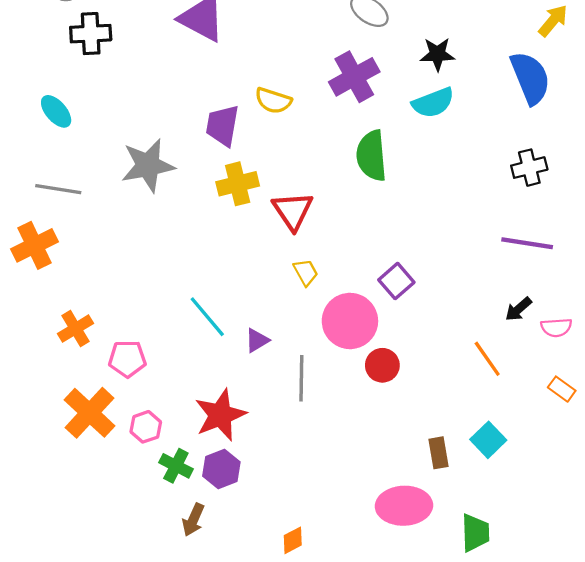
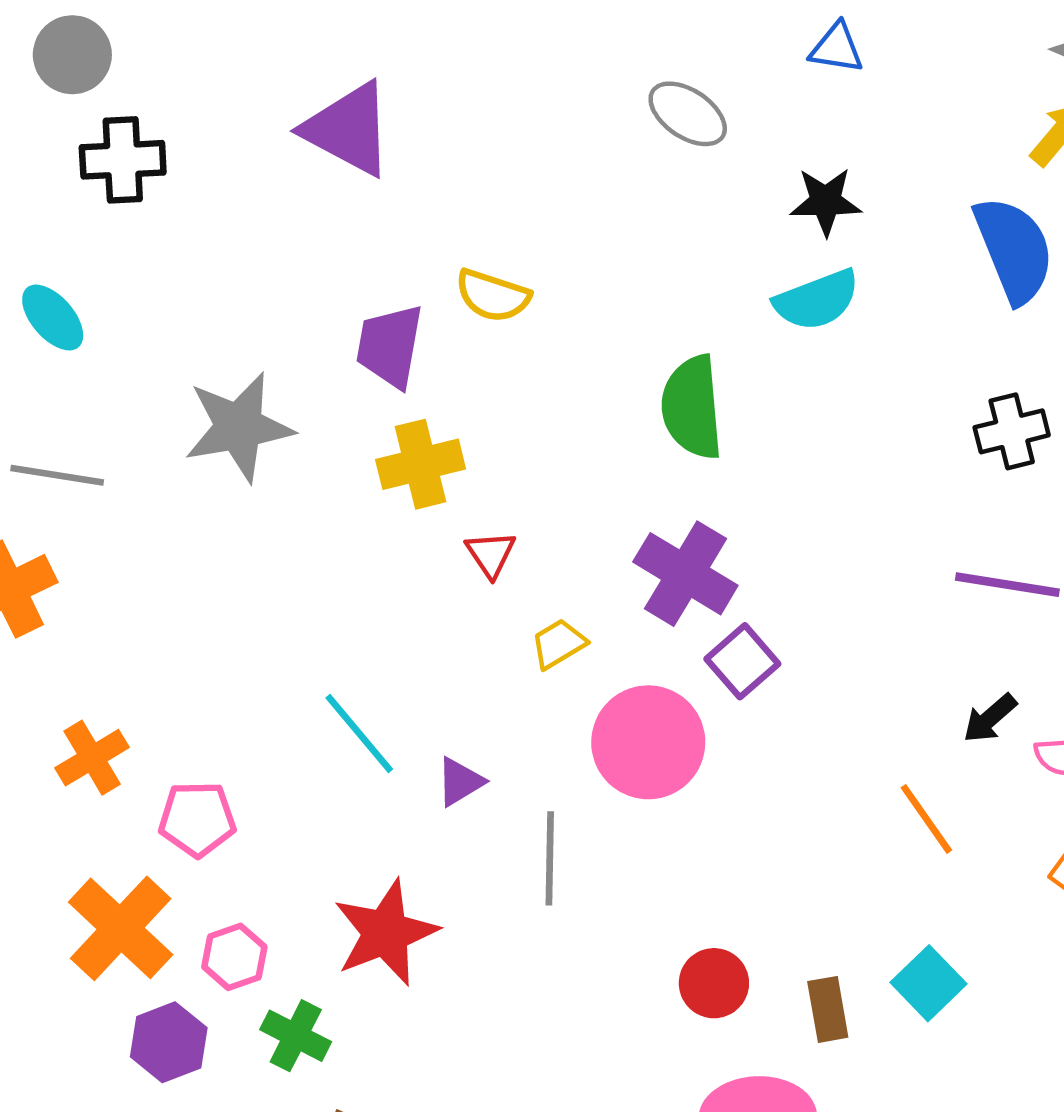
purple cross: (354, 77) -> (685, 574), moved, turned -30
red triangle: (293, 211) -> (491, 554), moved, size x0.6
yellow trapezoid: (306, 272) -> (558, 644), turned -92
red circle: (382, 365) -> (714, 983), moved
purple hexagon: (221, 469) -> (169, 1042), moved

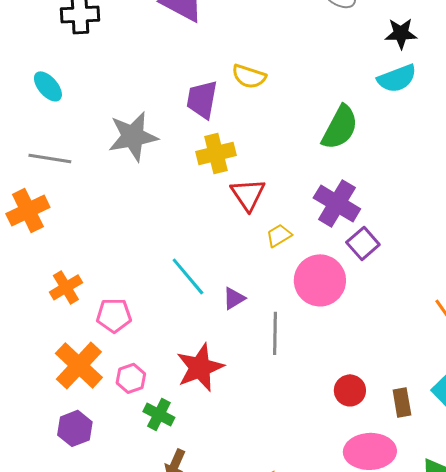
green semicircle: (692, 407) -> (340, 127), turned -147
red triangle: (491, 554) -> (248, 194), size x1.5
purple hexagon: (169, 1042) -> (75, 428), moved

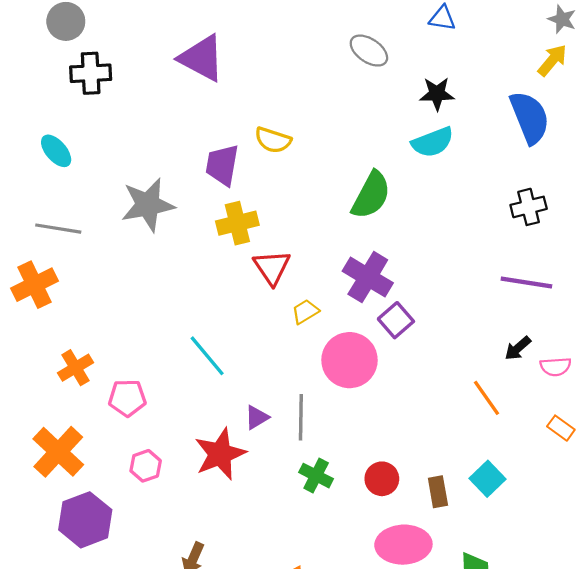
purple triangle: (234, 298) -> (257, 417), moved
orange cross: (79, 365) -> (58, 452), moved
green cross: (159, 414) -> (316, 476), moved
purple hexagon: (75, 428) -> (85, 520), size x1.4

